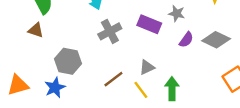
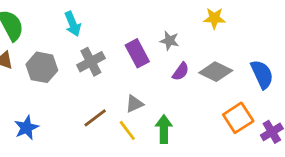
purple rectangle: (149, 24) -> (137, 53), turned 40
gray hexagon: (68, 61) -> (42, 67), moved

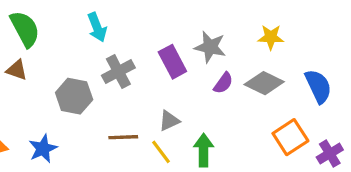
yellow star: (214, 18) -> (271, 37), moved
gray star: (169, 41) -> (210, 47), size x1.4
gray hexagon: (42, 67) -> (74, 96), moved
brown line: (95, 118) -> (123, 137), turned 35

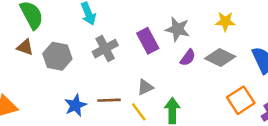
gray hexagon: (74, 96) -> (57, 56), moved
blue star: (43, 149) -> (75, 105), moved

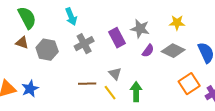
gray triangle: (145, 87) -> (115, 74), turned -48
blue star: (75, 105) -> (30, 89), moved

